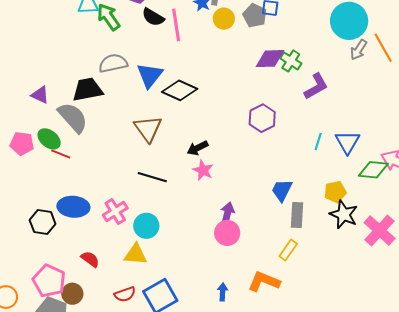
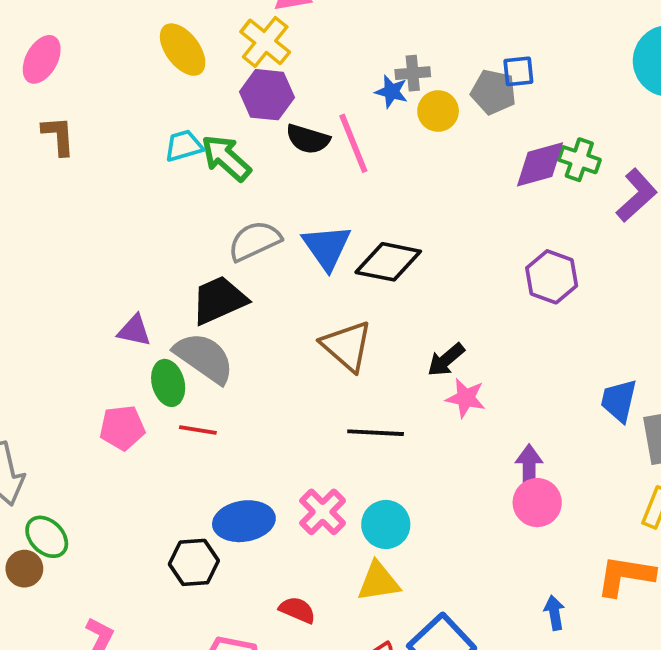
green ellipse: (49, 139) -> (168, 383), moved, turned 50

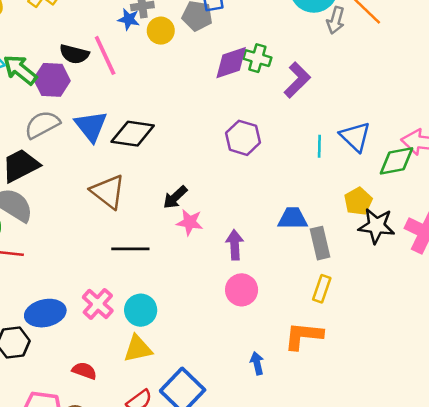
purple hexagon: (267, 95) -> (52, 80), moved
blue trapezoid: (619, 401) -> (293, 218), turned 80
purple arrow: (529, 467) -> (235, 245), moved

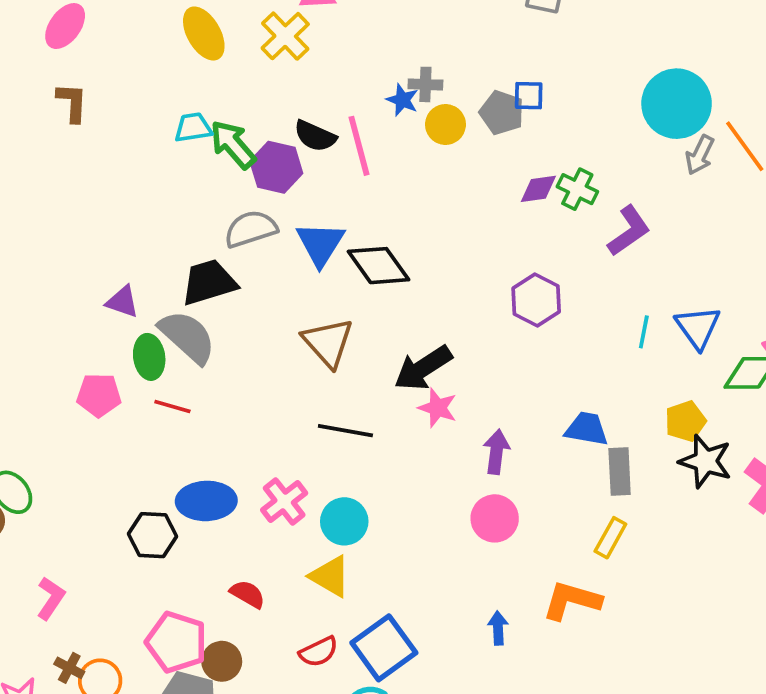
purple diamond: (231, 63) -> (538, 189), size x0.7
black diamond: (133, 134) -> (379, 266), turned 36
black arrow: (175, 197) -> (423, 368), size x1.5
yellow triangle: (138, 349) -> (330, 576), turned 32

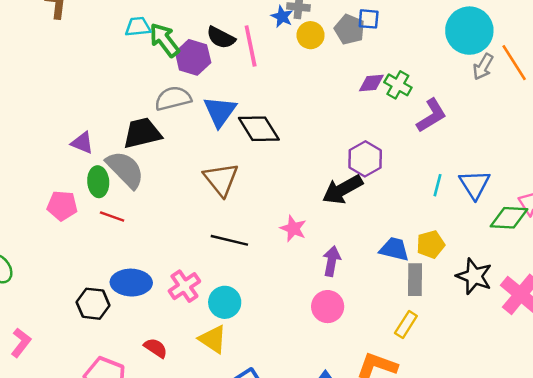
black arrow: (423, 368) -> (342, 190), moved
yellow pentagon: (685, 421) -> (431, 244), moved

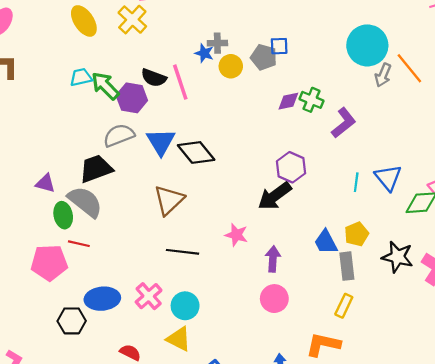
brown triangle: (221, 179) -> (169, 200), turned 32
pink pentagon: (62, 206) -> (49, 263), moved, size x1.4
blue trapezoid: (394, 249) -> (326, 242), turned -124

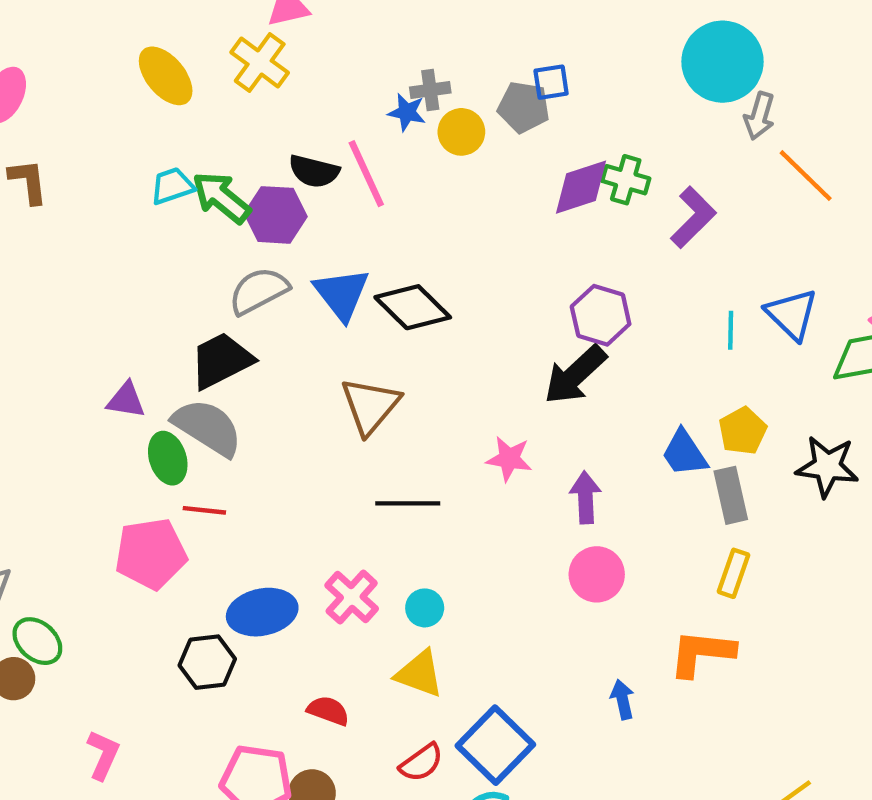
orange line: (409, 68) -> (806, 176), moved
purple diamond: (288, 101) -> (581, 187), size x1.4
cyan circle: (185, 306) -> (425, 608), size x0.7

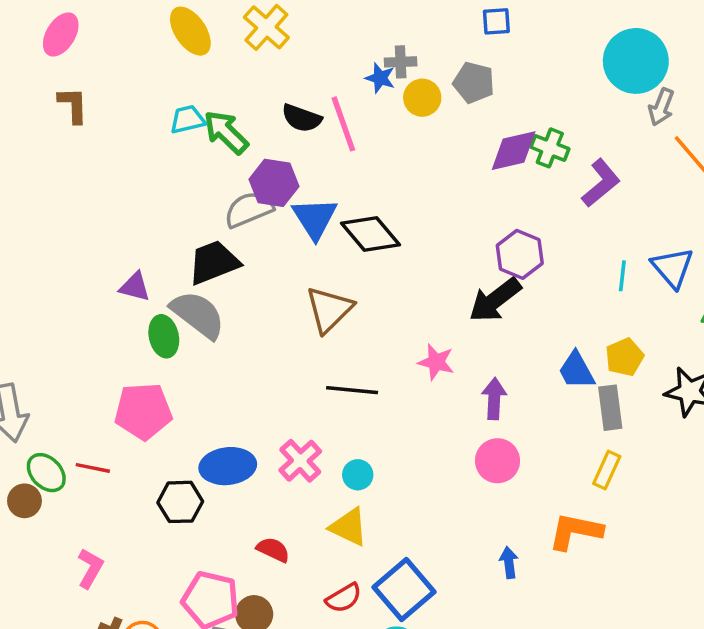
blue square: (551, 82) -> (496, 21), moved
purple hexagon: (276, 215) -> (274, 183), moved
red line: (204, 510) -> (93, 468), moved

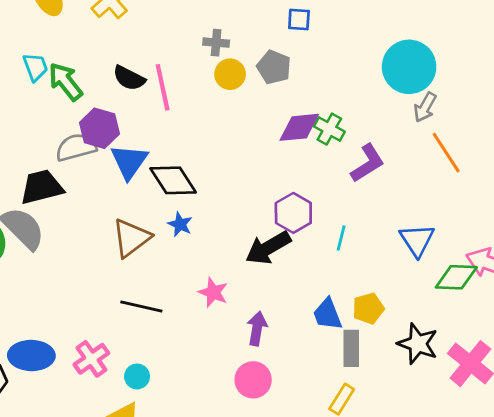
blue star: (380, 78) -> (180, 224), moved
cyan trapezoid: (188, 119) -> (35, 67), turned 76
cyan line: (622, 276) -> (341, 238), moved

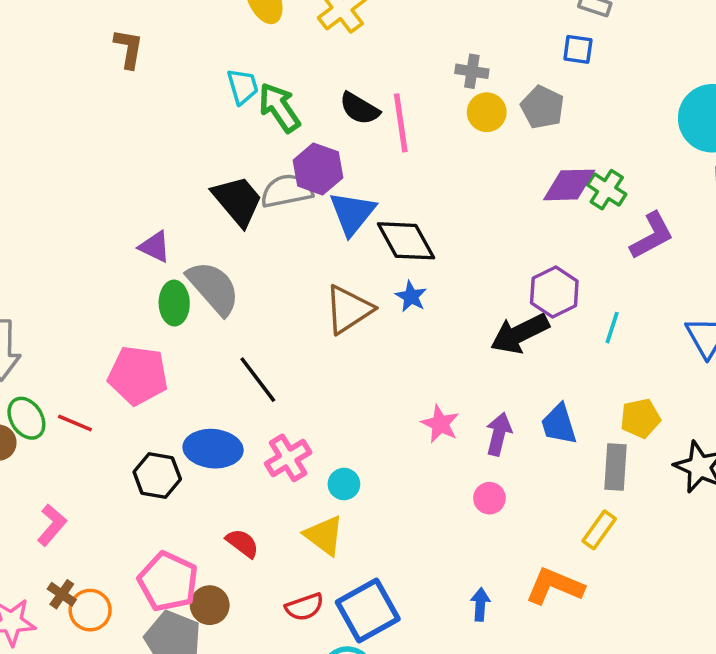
black trapezoid: (42, 187) -> (238, 201), moved, turned 60
pink star: (213, 292) -> (440, 424), moved
black line: (141, 307) -> (258, 380), moved, turned 36
blue trapezoid: (327, 314) -> (559, 424), moved
pink circle: (253, 380) -> (489, 498), size x0.7

